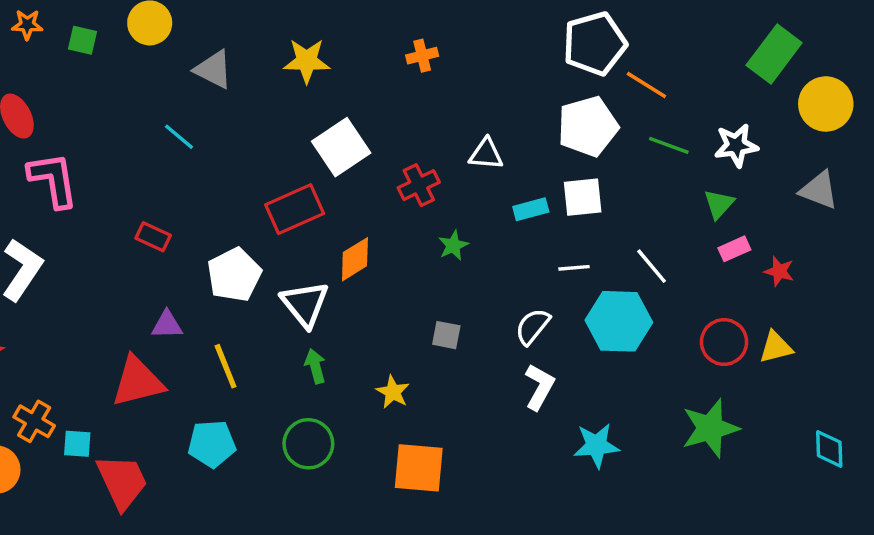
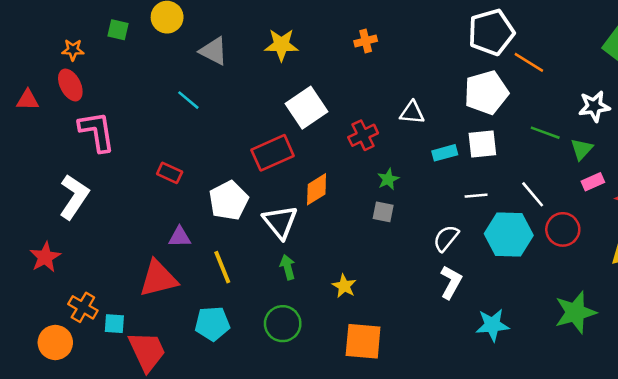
orange star: (27, 25) -> (73, 50), moved
green line: (669, 145) -> (545, 133), moved
gray square: (446, 335) -> (383, 212), moved
red circle: (724, 342) -> (563, 229), moved

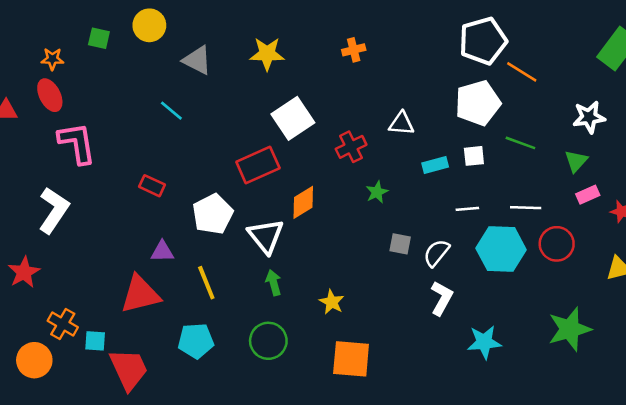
green line: (545, 133) -> (520, 143), moved
white square: (482, 144) -> (474, 156), size x0.7
white line: (533, 194) -> (526, 208), turned -48
gray square: (383, 212) -> (400, 244), moved

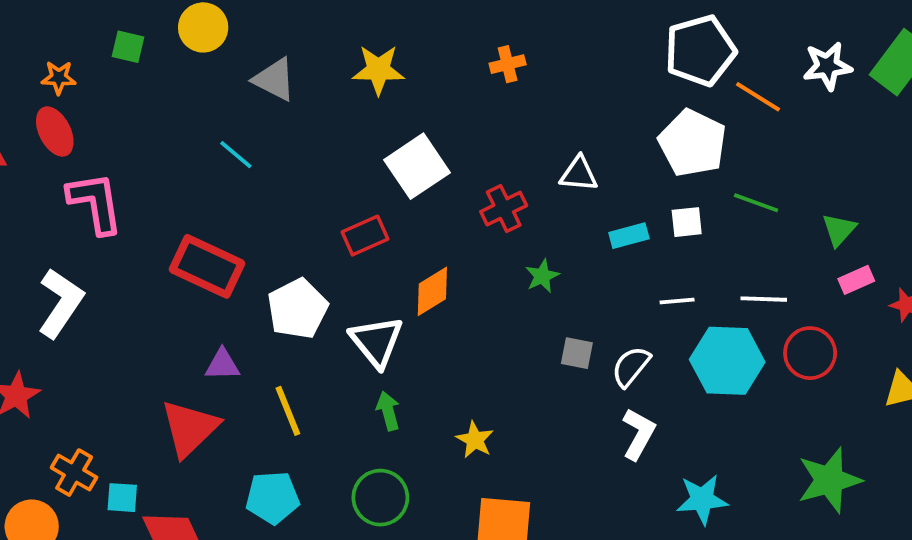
white pentagon: (478, 103) -> (692, 143), turned -30
white star: (589, 117) -> (827, 66), moved
red rectangle: (258, 165) -> (365, 236), size x0.7
red rectangle: (152, 186) -> (207, 266), size x1.8
red triangle: (140, 294) -> (190, 428), turned -30

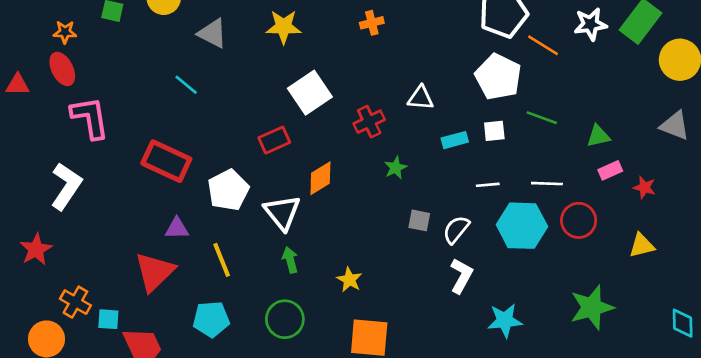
green triangle: (839, 230) -> (598, 136), turned 35

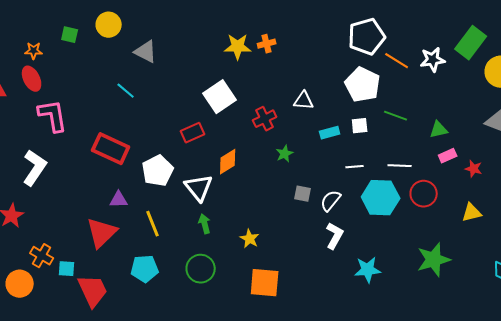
white star: (590, 24) -> (433, 60), moved
yellow star: (284, 27) -> (238, 47), moved

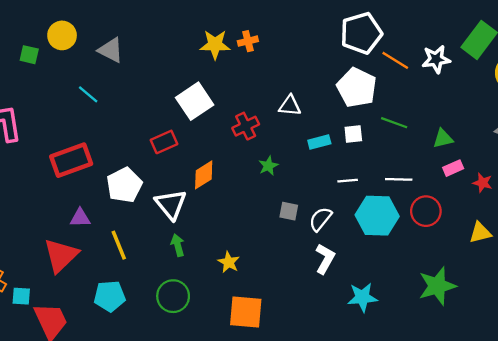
yellow circle: (109, 25) -> (62, 35), moved
green square: (70, 35) -> (29, 55), moved
red rectangle: (111, 149) -> (71, 160), turned -45

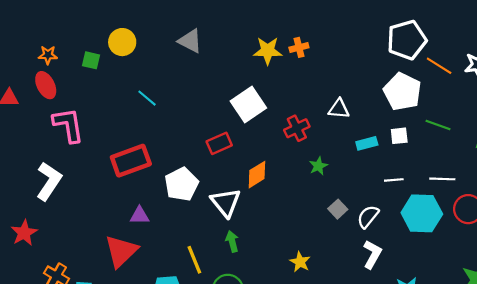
gray triangle: (111, 50) -> (190, 41), moved
gray square: (289, 211) -> (338, 209), turned 36
yellow line: (119, 245) -> (194, 260), moved
yellow star: (229, 262) -> (300, 262), moved

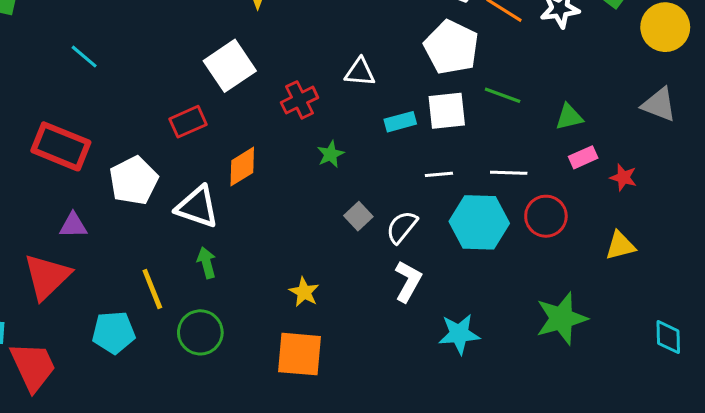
white square: (399, 136) -> (447, 111), size x1.5
red rectangle: (131, 161) -> (61, 146), turned 42
white triangle: (226, 203) -> (197, 207), turned -32

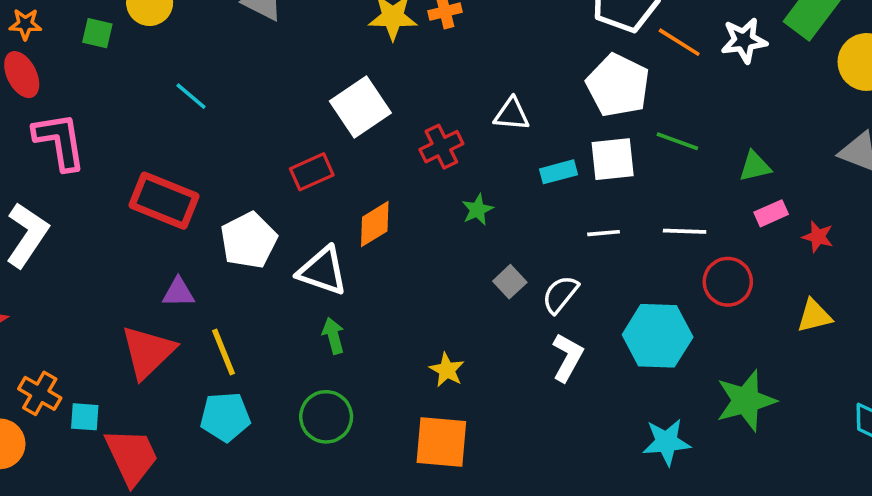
cyan hexagon: (479, 222) -> (658, 336), moved
yellow line: (152, 289) -> (223, 352), moved
cyan star: (459, 334) -> (667, 442), moved

